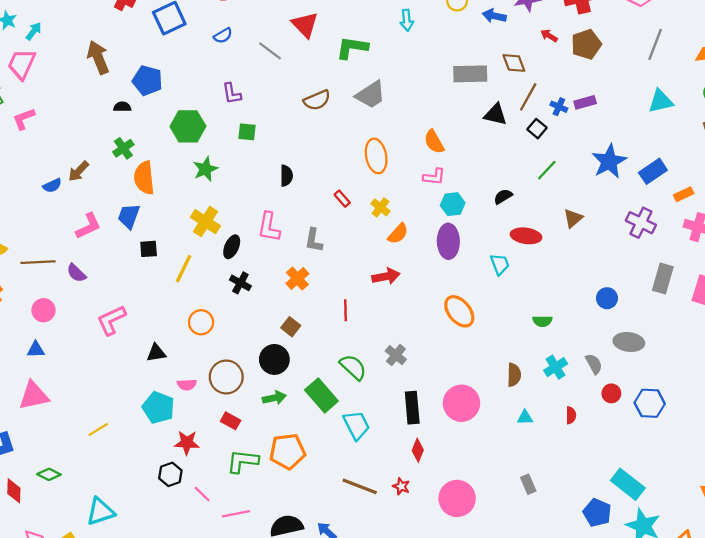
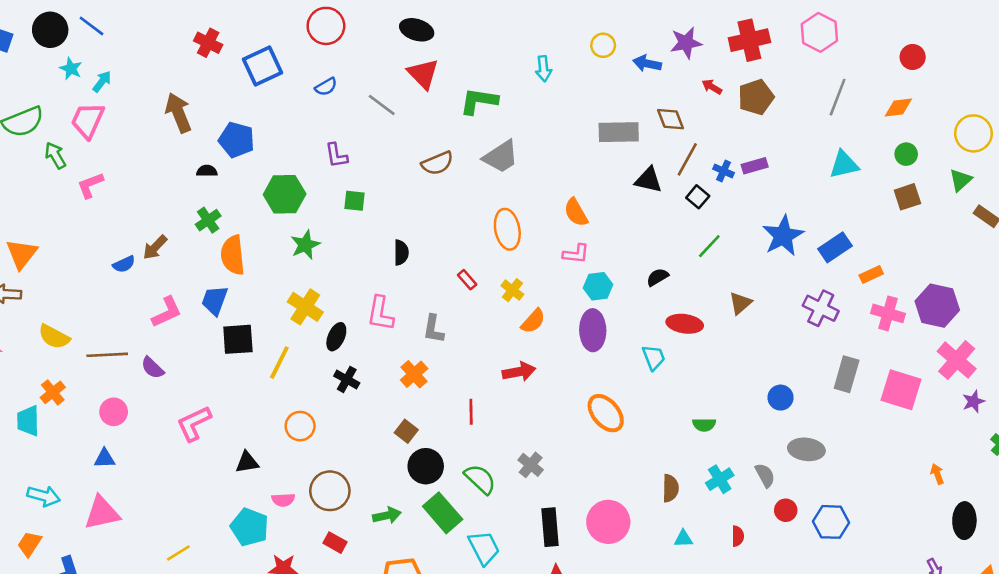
black square: (149, 249) -> (238, 339), size x1.5
black circle: (274, 359) -> (426, 466), moved

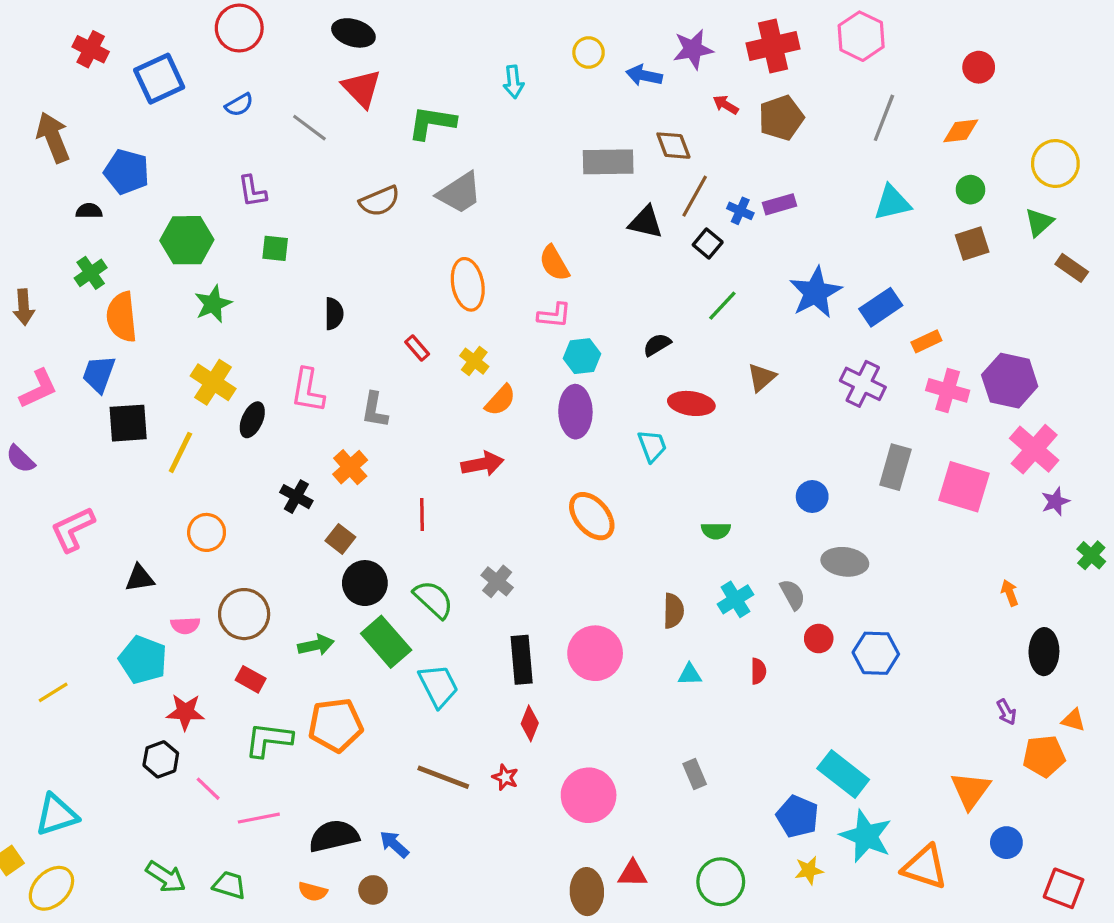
brown arrow: (155, 247) -> (24, 307), turned -48
black cross: (347, 379) -> (296, 497), moved

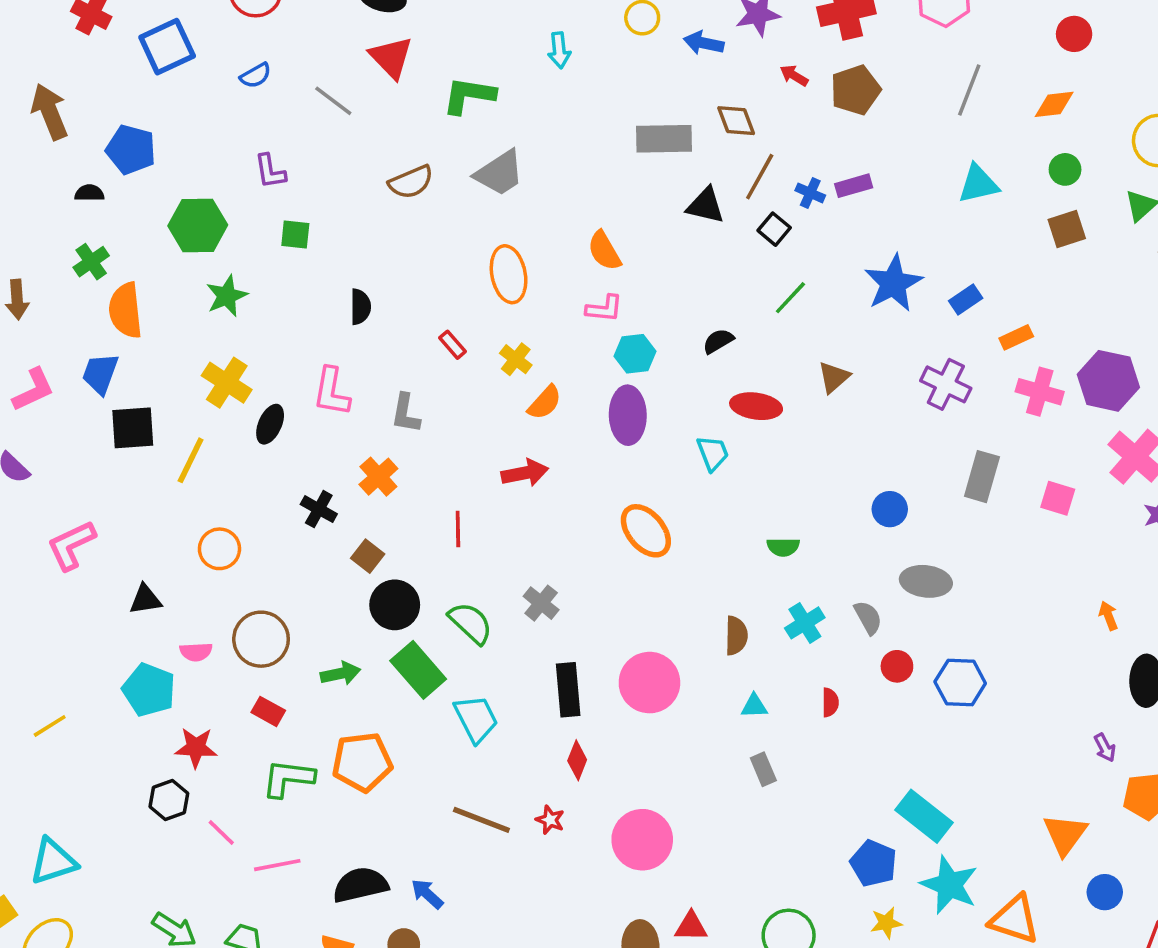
blue rectangle: (881, 307) -> (966, 300), size x0.7
pink square: (964, 487) -> (1058, 498), size x0.6
gray rectangle: (695, 774) -> (763, 769), moved

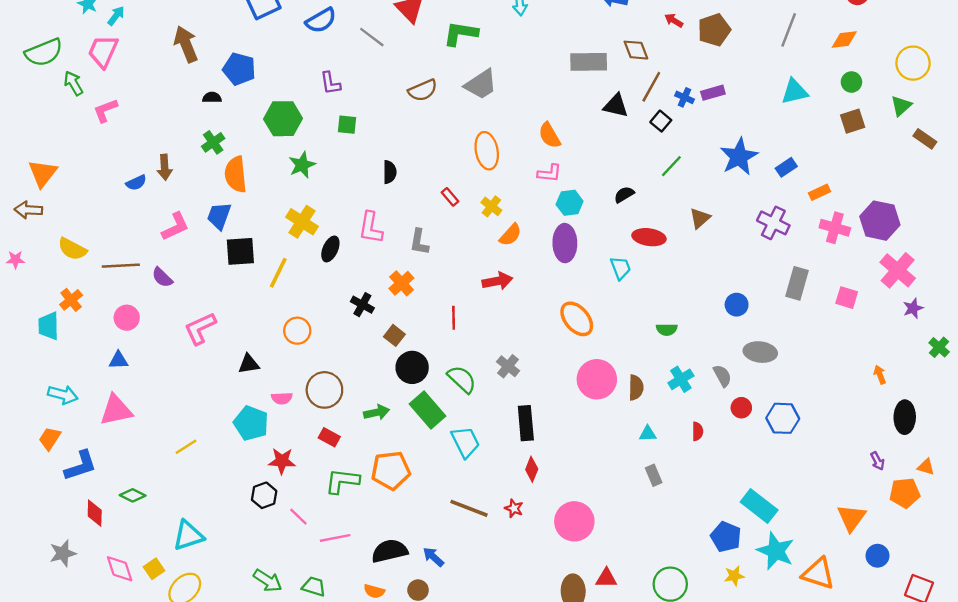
blue semicircle: (256, 75) -> (321, 20), size x1.5
pink circle: (649, 683) -> (597, 379), moved

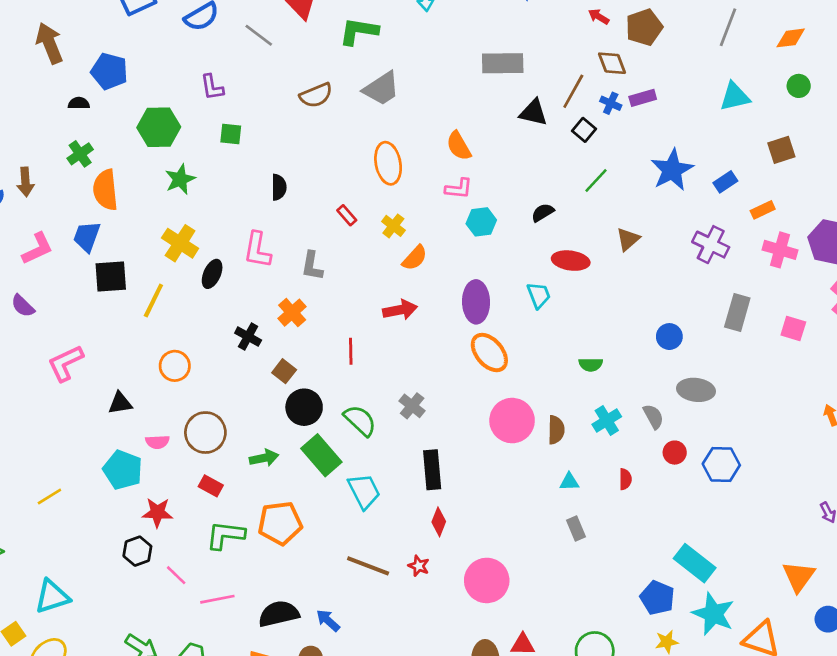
brown diamond: (636, 50) -> (612, 63), moved
brown square: (853, 121) -> (781, 150), moved
purple ellipse: (565, 243) -> (476, 302), moved

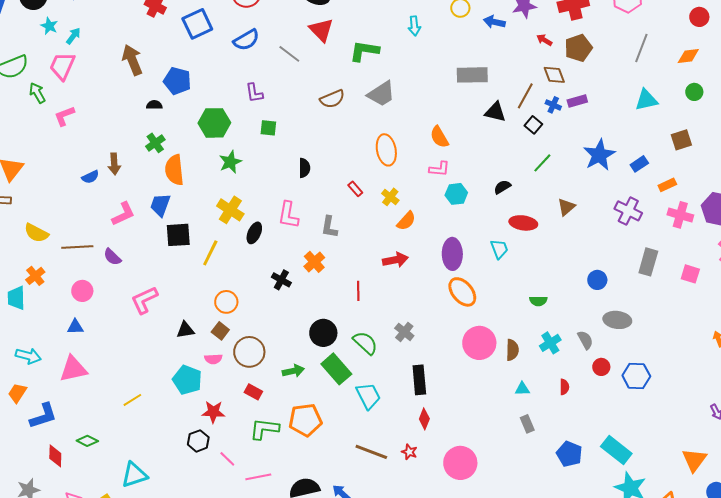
brown square: (284, 371) -> (220, 331), moved
blue pentagon: (657, 598) -> (569, 454), moved

